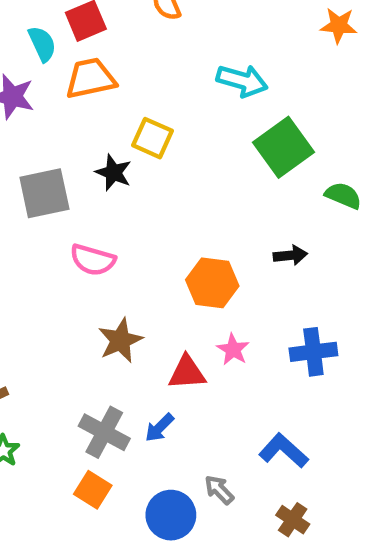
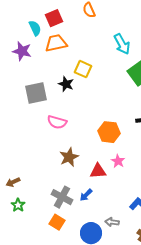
cyan arrow: (242, 81) -> (122, 44), turned 45
gray arrow: (219, 490) -> (112, 222), turned -40

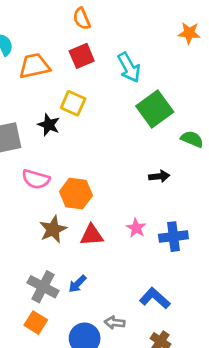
red square: (54, 18) -> (82, 56), moved
orange hexagon: (109, 132) -> (76, 194), moved
pink star: (118, 161) -> (136, 228), moved
red triangle: (98, 171) -> (92, 235), moved

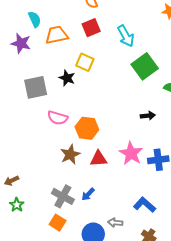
pink star: (136, 228) -> (131, 153), size x1.6

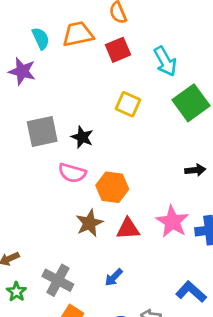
orange trapezoid: (57, 35) -> (78, 34), moved
yellow square: (85, 62) -> (128, 104), moved
black star: (67, 78) -> (82, 137), moved
gray cross: (63, 196) -> (58, 280), moved

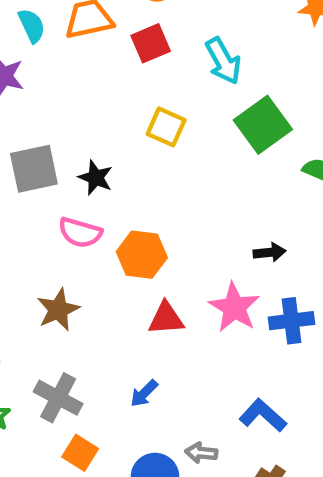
black arrow: (195, 170) -> (269, 252), moved
brown star: (89, 223) -> (58, 310), moved

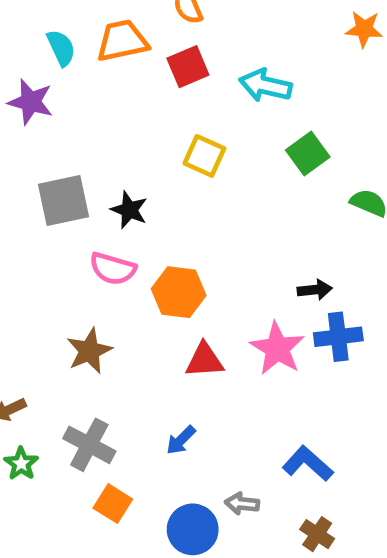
cyan arrow: (223, 61) -> (265, 85), turned 132
green square: (263, 125) -> (308, 154), size x0.7
blue cross: (292, 321) -> (338, 337), moved

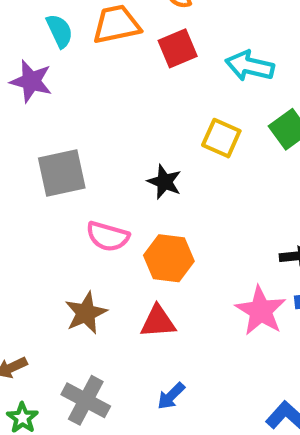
yellow square: (204, 156) -> (221, 138), moved
black star: (129, 210) -> (164, 182), moved
red triangle: (204, 360) -> (158, 322), moved

